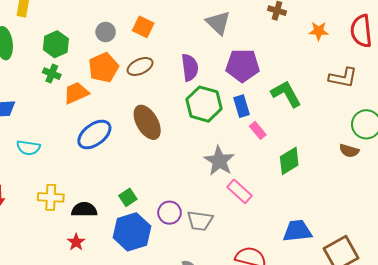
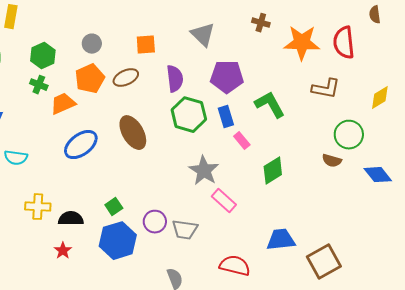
orange square: (143, 27) -> (146, 45), moved, turned -30
orange star: (319, 31) -> (302, 43), size x1.8

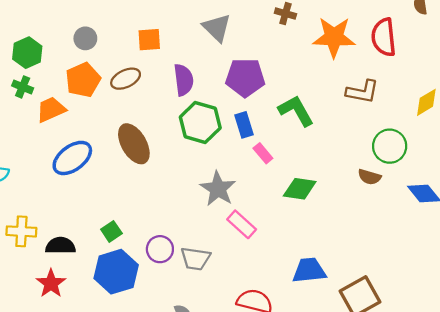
green diamond: (273, 171) -> (300, 189), turned 40
red star: (63, 251) -> (51, 283), size x1.4

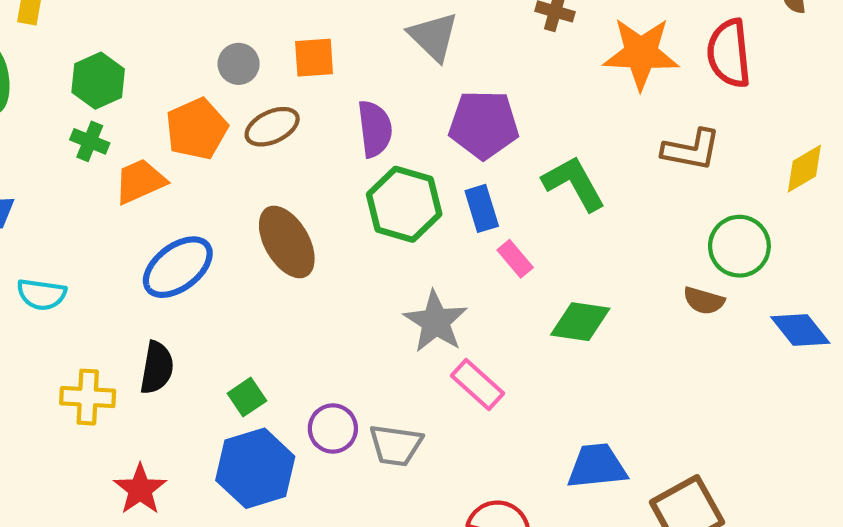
gray circle: (85, 38) -> (239, 64), moved
black semicircle: (60, 246) -> (157, 368), moved, turned 100

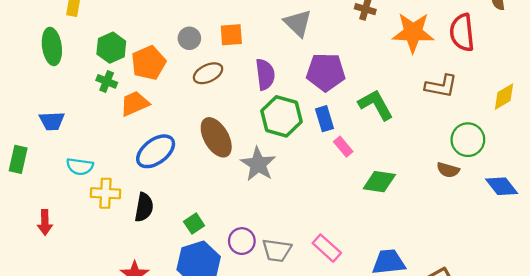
orange pentagon: (197, 129) -> (149, 63), moved
gray star: (436, 322) -> (258, 164), moved
pink rectangle: (477, 384) -> (327, 248), moved
yellow cross: (88, 397) -> (105, 193), moved

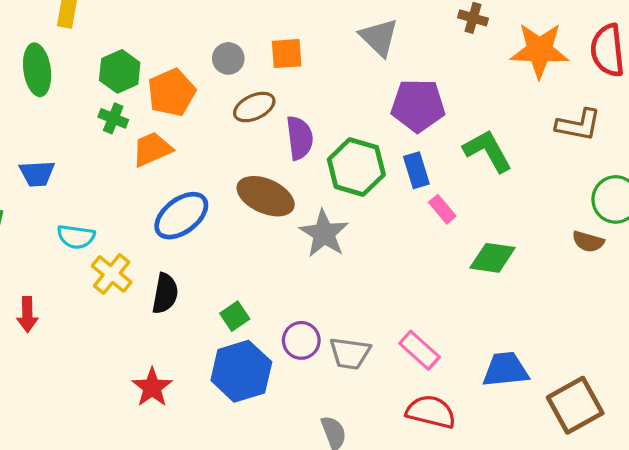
purple semicircle: (265, 74) -> (300, 138), moved
brown ellipse: (216, 137) -> (266, 196), turned -36
yellow cross: (105, 193) -> (112, 274), turned 36

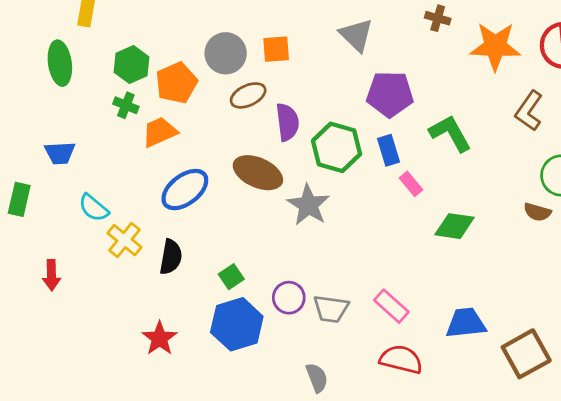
gray circle: (228, 58) -> (226, 53), size x1.5
brown L-shape: (578, 125) -> (529, 111), turned 114
cyan semicircle: (76, 237) -> (94, 208), turned 32

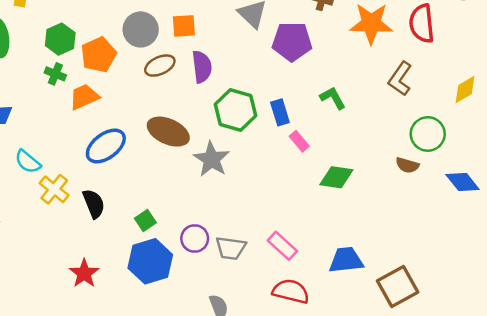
purple pentagon: (390, 94) -> (292, 41), moved
purple semicircle: (287, 122) -> (202, 67), moved
green L-shape: (450, 133) -> (333, 98), size x0.7
black semicircle: (171, 257) -> (94, 204), turned -32

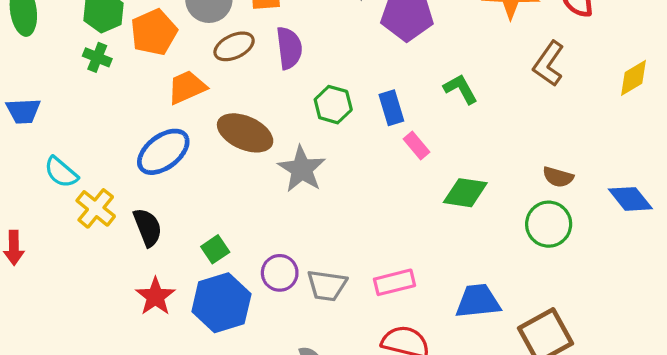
orange trapezoid: (84, 97) -> (187, 87), moved
green hexagon: (236, 110) -> (333, 105), size x0.7
green circle: (428, 134) -> (549, 224), moved
pink rectangle: (282, 246) -> (394, 282), turned -56
red star: (84, 273) -> (155, 296), moved

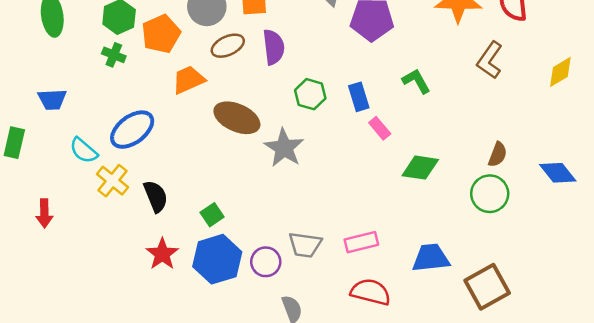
blue ellipse: (163, 152) -> (132, 130), moved
brown semicircle: (558, 177) -> (498, 154), turned -85
purple circle: (280, 273) -> (266, 262), moved

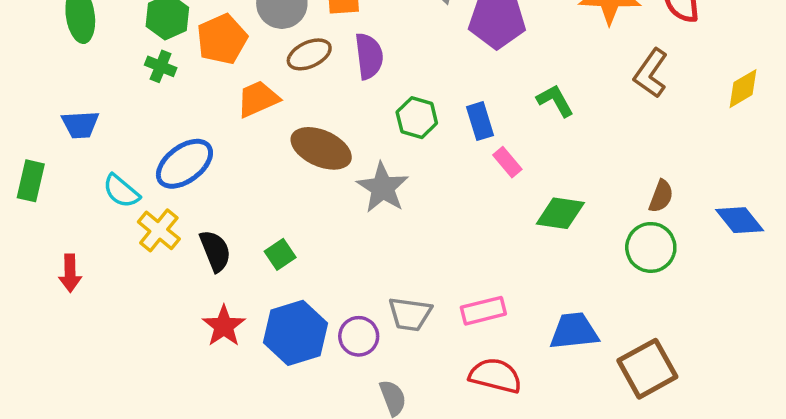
green square: (212, 215) -> (280, 254), moved

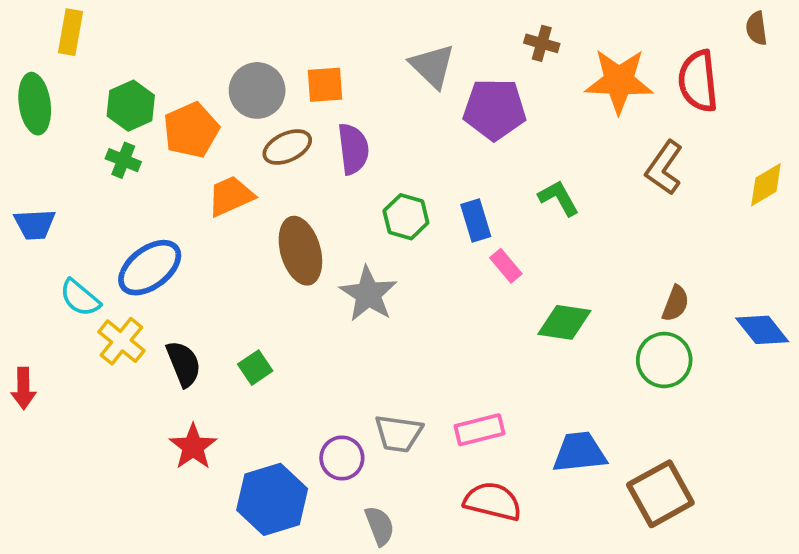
brown ellipse: (321, 148) -> (300, 251), turned 50
blue hexagon: (296, 333) -> (272, 499), moved

